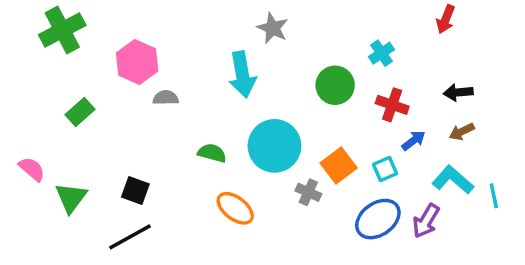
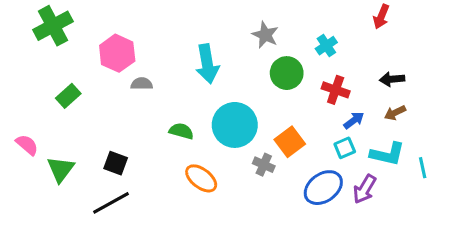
gray star: (273, 28) -> (265, 35), moved
cyan square: (385, 169) -> (345, 148), moved
cyan L-shape: (453, 180) -> (387, 154), turned 152

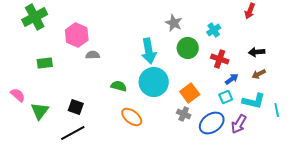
cyan arrow: (207, 64) -> (149, 51), moved
green rectangle: (68, 96) -> (45, 63), turned 35
gray cross: (264, 165) -> (184, 114), moved

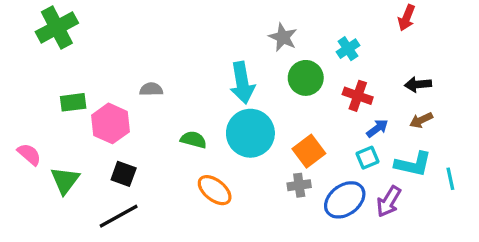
pink hexagon: (77, 35) -> (111, 123), moved
gray cross: (184, 114) -> (299, 185), turned -32

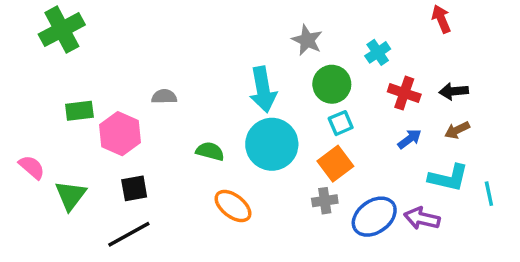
red arrow: (407, 18) -> (441, 19), turned 135
red cross: (358, 96) -> (404, 93), moved
cyan square: (367, 158) -> (341, 123), moved
black square: (124, 174) -> (134, 188), turned -30
purple arrow: (389, 202) -> (422, 218), turned 72

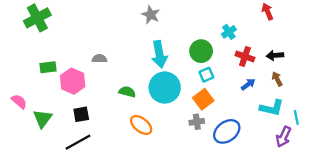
gray star: (307, 40) -> (151, 15), moved
brown arrow: (457, 130) -> (277, 79), turned 88
purple arrow: (422, 218) -> (283, 137), moved, turned -78

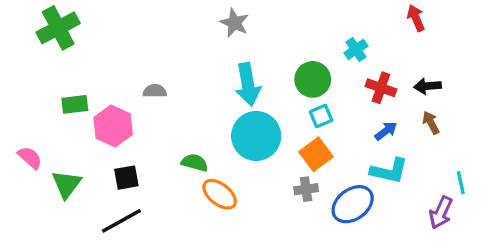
green semicircle: (127, 92) -> (195, 163), moved
cyan L-shape: (272, 108) -> (389, 171), moved

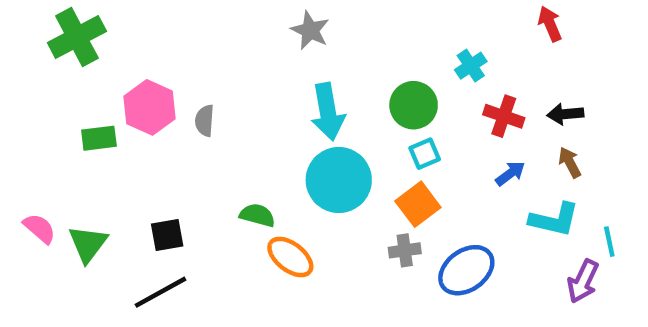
gray semicircle: (155, 91) -> (205, 121), turned -85
pink hexagon: (113, 126) -> (150, 107), moved
pink semicircle: (30, 158) -> (40, 228), moved
cyan L-shape: (389, 171) -> (554, 220), moved

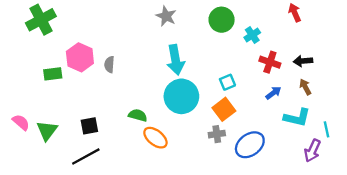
green circle: (414, 105) -> (222, 20), moved

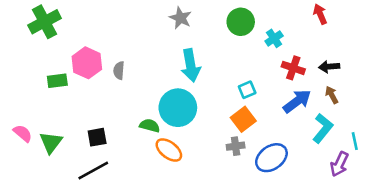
blue arrow: (273, 93) -> (297, 101), size x1.6
cyan circle: (181, 96) -> (178, 108), moved
cyan L-shape: (297, 118) -> (323, 128), turned -64

